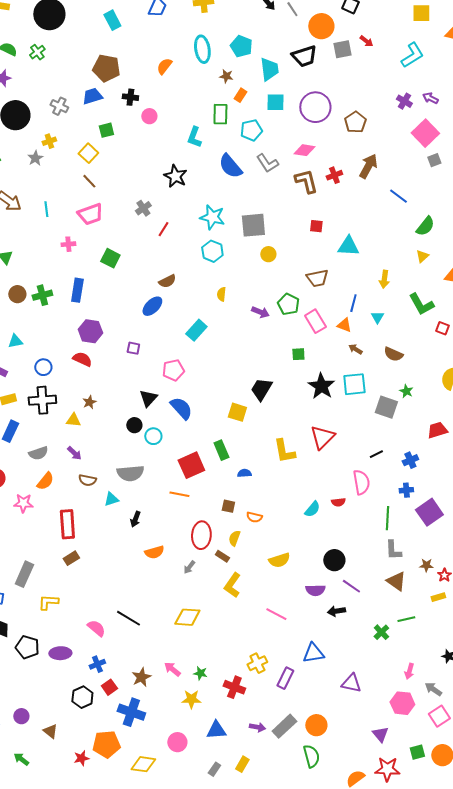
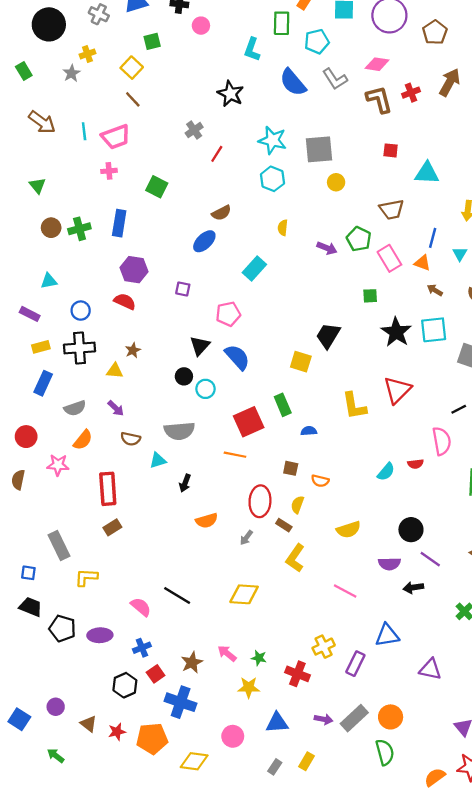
pink trapezoid: (90, 214) -> (116, 137), moved
gray rectangle: (24, 574) -> (59, 546), turned -50
red star: (81, 758) -> (117, 732), moved

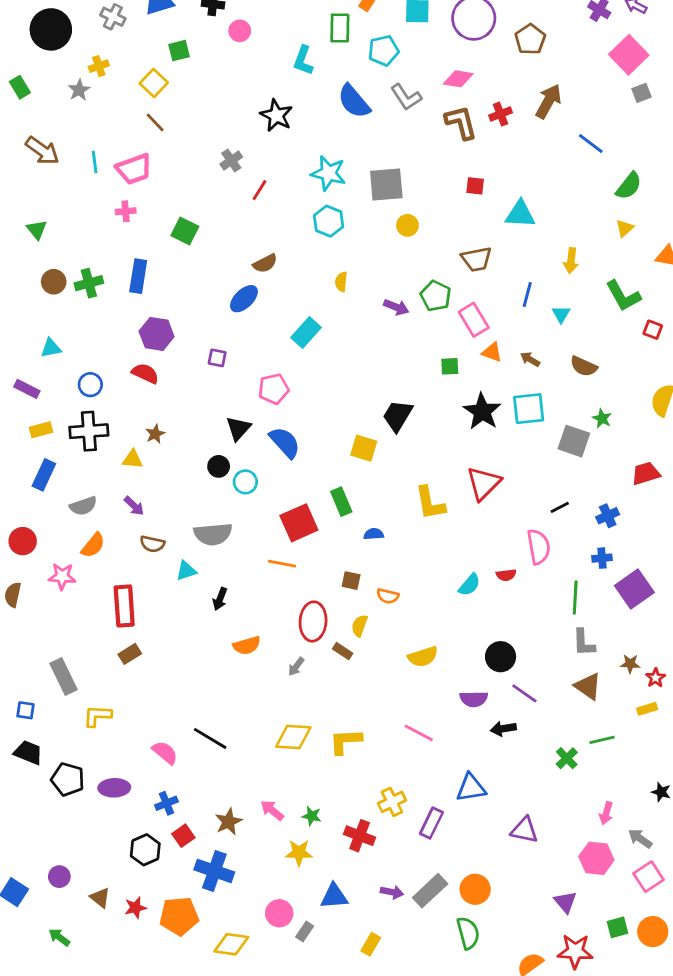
orange triangle: (422, 263) -> (492, 352), moved
yellow L-shape: (295, 558) -> (345, 741), moved, turned 52
gray rectangle: (275, 767) -> (305, 932), moved

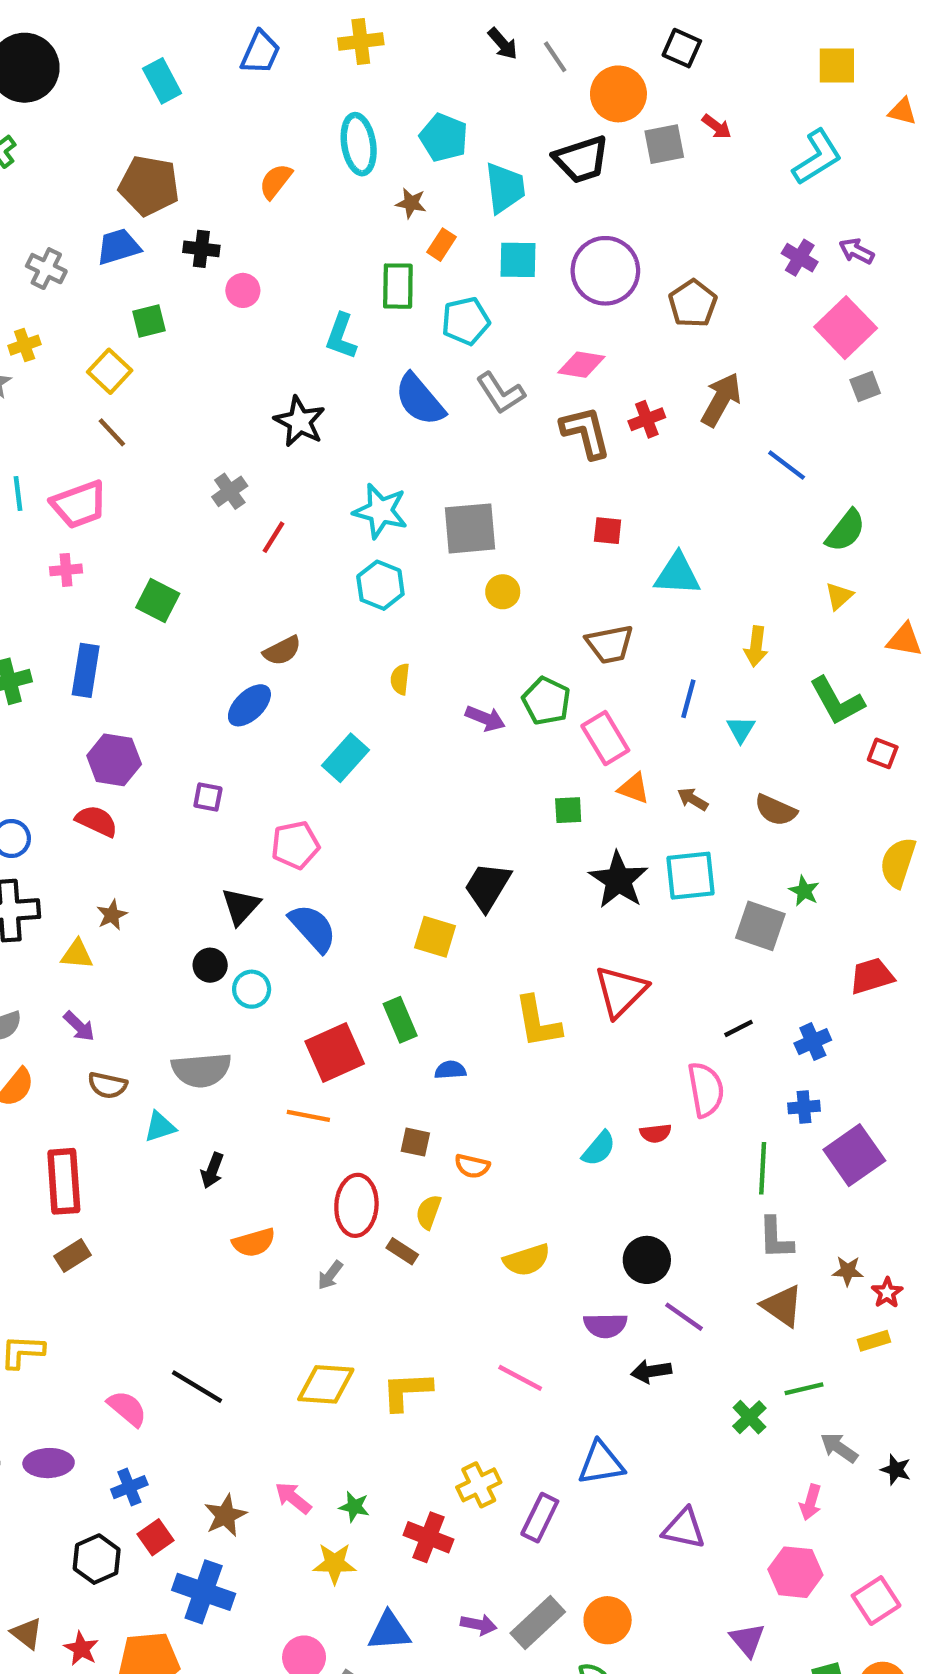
gray arrow: (640, 839) -> (839, 1448), moved
red star: (135, 908) -> (81, 1649), turned -30

